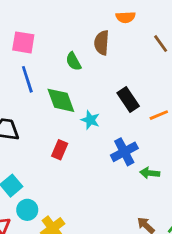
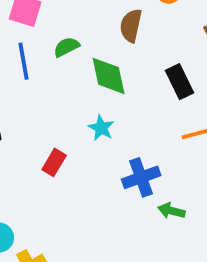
green semicircle: (73, 61) -> (66, 47), moved, turned 84
green diamond: (61, 100) -> (109, 76), moved
black rectangle: (128, 100) -> (180, 82), moved

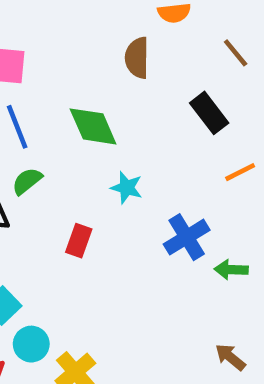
green semicircle: (66, 47) -> (27, 181), moved
green diamond: (109, 76) -> (93, 126), moved

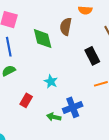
green diamond: (93, 126) -> (43, 39), moved
green arrow: (231, 270) -> (54, 117), moved

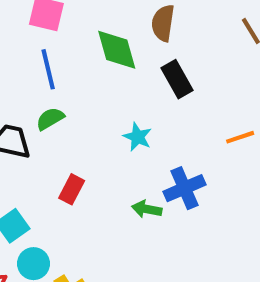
black rectangle: (92, 56) -> (177, 79), moved
red rectangle: (26, 100) -> (72, 189), moved

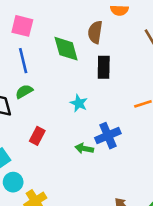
black rectangle: (177, 79) -> (104, 67), turned 30

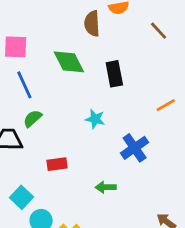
brown semicircle: (95, 32) -> (92, 23), moved
red rectangle: (37, 136) -> (57, 164), turned 66
green arrow: (84, 148) -> (106, 187), moved

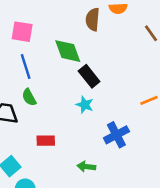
black rectangle: (114, 74) -> (89, 76), moved, turned -35
green semicircle: (33, 119) -> (29, 97), turned -84

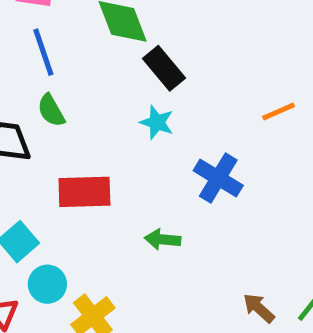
blue cross: (116, 135) -> (218, 178), turned -30
red rectangle: (46, 141) -> (84, 192), size x1.5

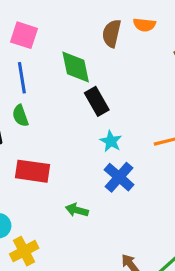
cyan star: (157, 122) -> (111, 141), moved

